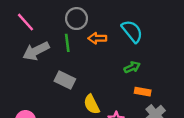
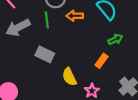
green arrow: (132, 67) -> (115, 39), moved
orange rectangle: (143, 92) -> (101, 61), moved, turned -64

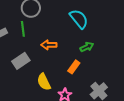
orange arrow: (75, 16) -> (49, 45), moved
gray rectangle: (45, 54) -> (21, 61), turned -60

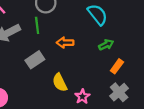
orange rectangle: (74, 67) -> (117, 66), moved

